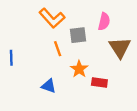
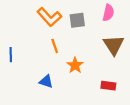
pink semicircle: (104, 21) -> (108, 13), moved
gray square: (78, 35) -> (77, 20), moved
red rectangle: (99, 83) -> (108, 86), moved

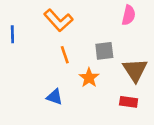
gray square: (77, 20) -> (104, 51), moved
brown triangle: (114, 45) -> (135, 70), moved
blue line: (11, 55) -> (12, 34), moved

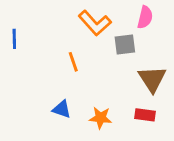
orange L-shape: (58, 20) -> (95, 23), moved
gray square: (104, 51) -> (125, 45), moved
orange star: (89, 78) -> (101, 118), moved, turned -30

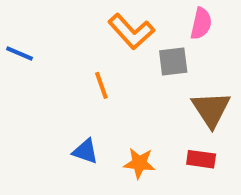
blue line: (14, 39) -> (20, 53), turned -66

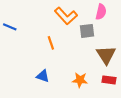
red rectangle: (201, 159) -> (109, 80), moved
orange star: (139, 163) -> (80, 80), moved

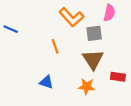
brown triangle: (106, 55) -> (93, 59), moved
red rectangle: (109, 80) -> (118, 77), moved

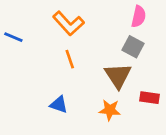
orange L-shape: (71, 17) -> (68, 23), moved
gray square: (94, 33) -> (133, 47), moved, turned 35

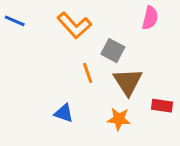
blue line: (13, 37) -> (15, 21), moved
gray square: (133, 47) -> (113, 51), moved
orange line: (70, 59) -> (88, 73), moved

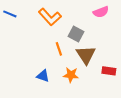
pink semicircle: (150, 18) -> (101, 12), turned 56
orange star: (119, 119) -> (71, 75), moved

